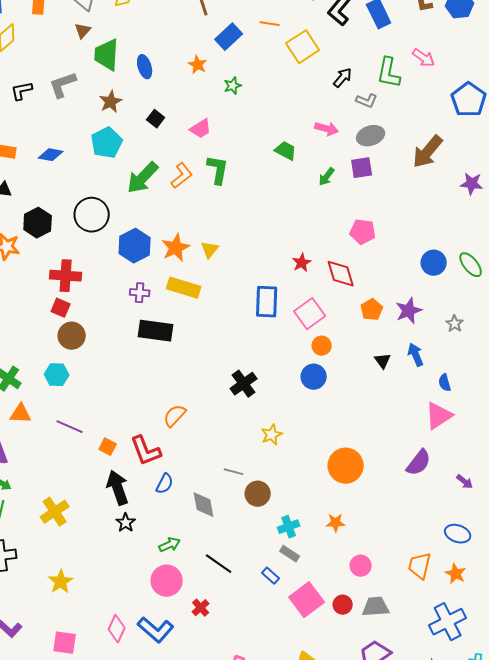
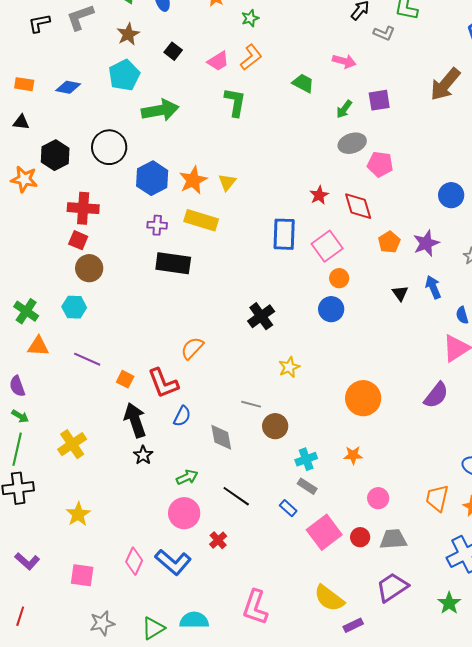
gray ellipse: (371, 136) -> (352, 143), moved
orange L-shape: (182, 176) -> (251, 57), moved
green arrow: (143, 178) -> (160, 110), turned -144

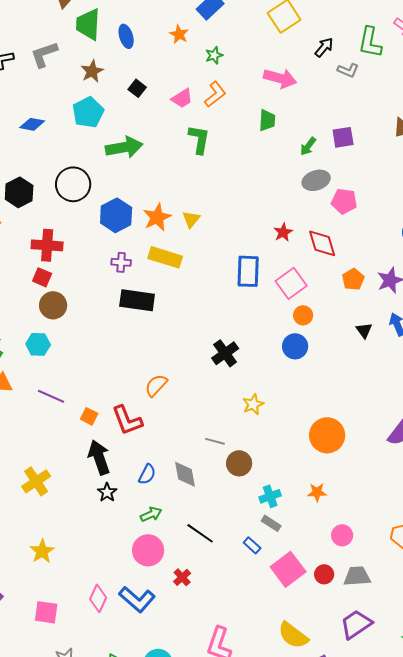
pink arrow: (344, 61) -> (280, 78), moved, size x1.4
green trapezoid: (303, 83) -> (267, 120), turned 65
blue semicircle: (182, 416) -> (147, 474), moved

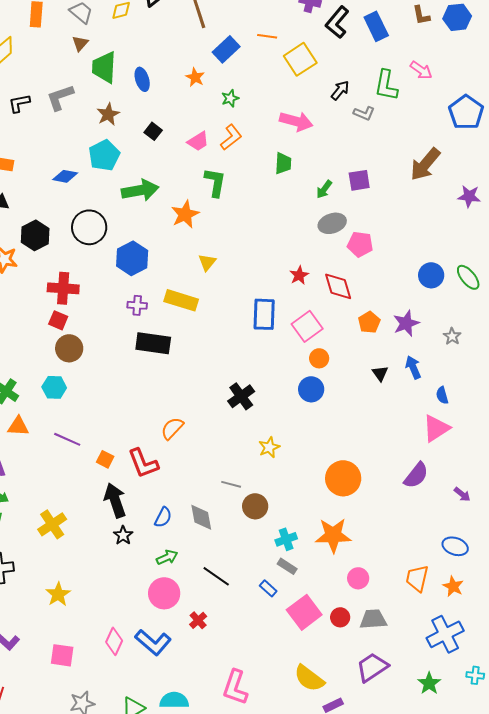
blue diamond: (32, 124) -> (65, 176), moved
orange star: (157, 217) -> (185, 214), moved
orange star: (317, 492) -> (333, 535), size x1.8

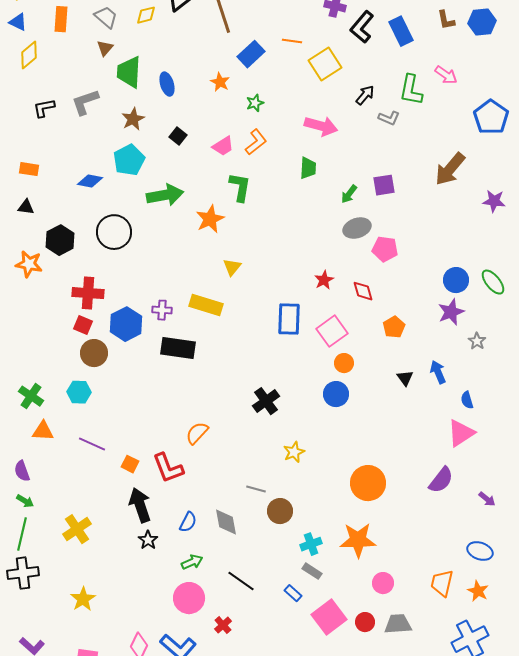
blue hexagon: (132, 258) -> (126, 324), moved
red diamond: (338, 286) -> (363, 291), size x0.7
purple star: (406, 323) -> (451, 312), moved

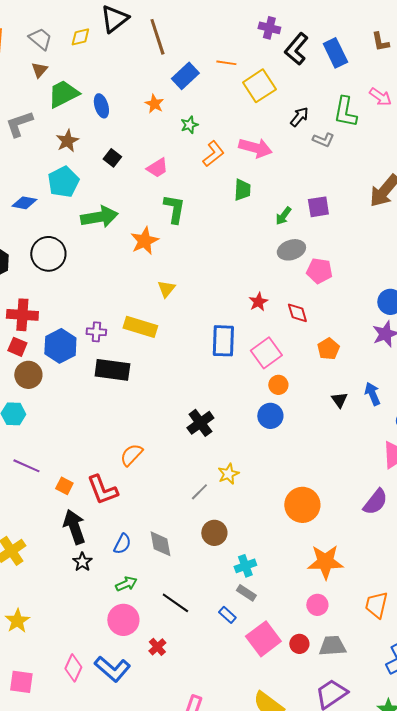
green trapezoid: (129, 72) -> (63, 94), turned 60
orange L-shape: (256, 142) -> (213, 154), moved
gray line: (256, 489) -> (199, 492), moved, turned -60
orange star: (358, 540) -> (325, 562), moved

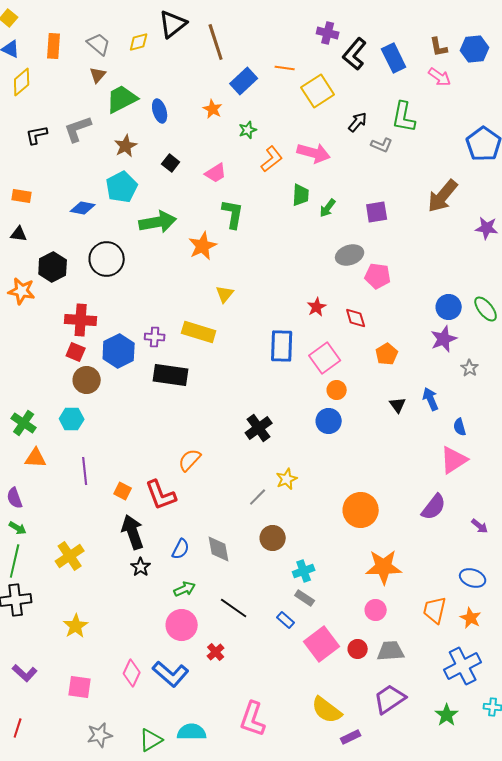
pink arrow: (380, 97) -> (440, 77), moved
green arrow: (283, 216) -> (328, 208), moved
purple line: (26, 466) -> (85, 471), turned 60

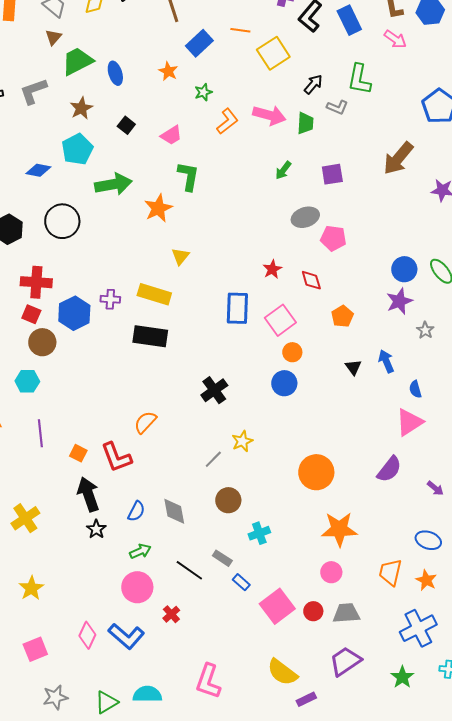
green trapezoid: (301, 195) -> (305, 123), moved
black rectangle: (171, 375) -> (150, 336), moved
gray rectangle: (305, 598) -> (222, 558), moved
pink square: (80, 687) -> (35, 649), turned -30

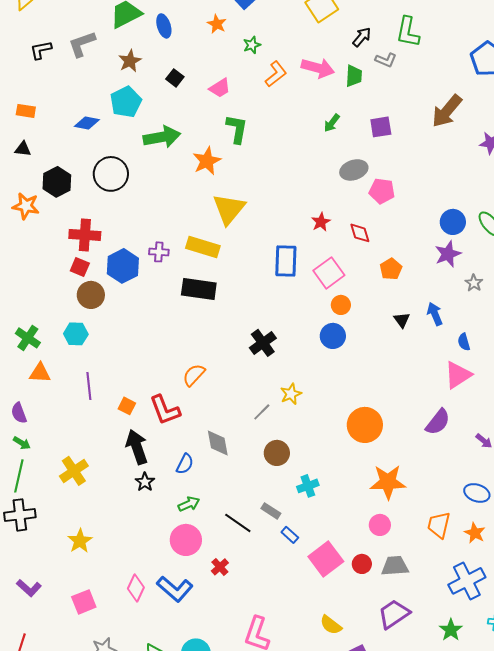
yellow triangle: (180, 256) -> (229, 209), size x1.8
gray diamond: (174, 511) -> (218, 443), moved
yellow semicircle: (282, 672) -> (331, 625), size x0.7

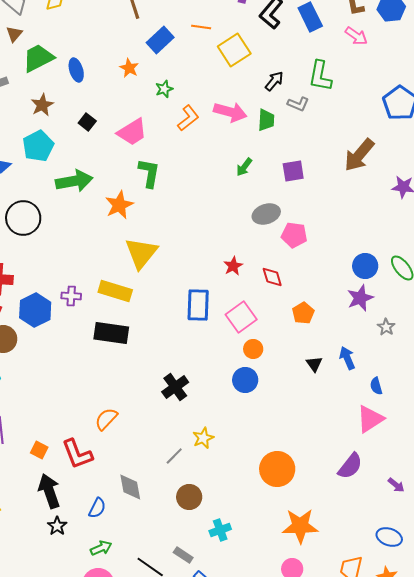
pink trapezoid: (220, 88) -> (132, 132), size x1.4

